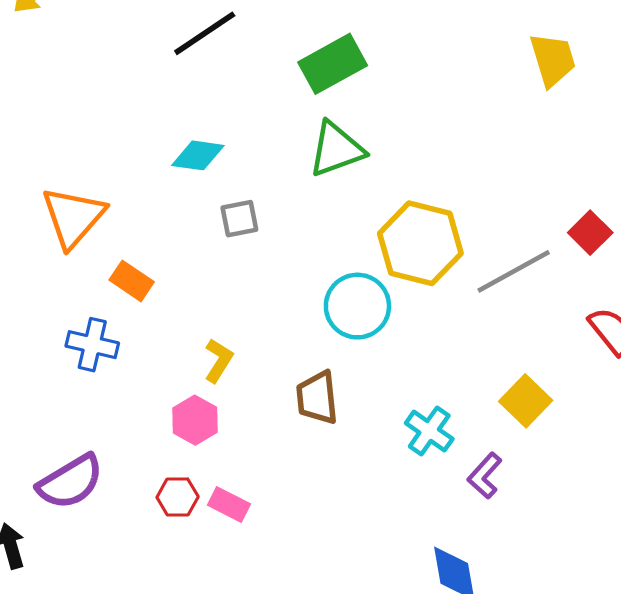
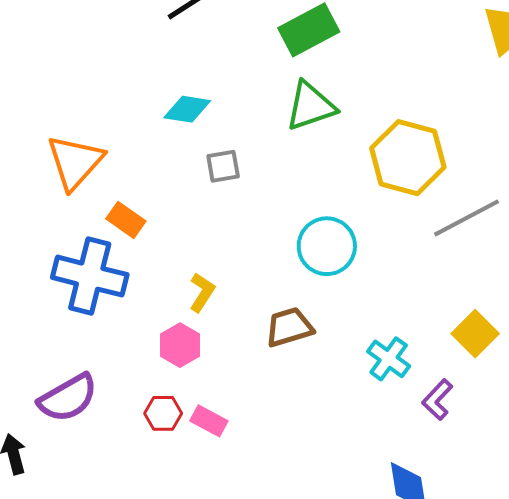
yellow hexagon: (420, 243) -> (408, 158), moved
blue cross: (92, 345) -> (90, 276), size x1.6
brown trapezoid: (317, 398) -> (289, 327), turned 78

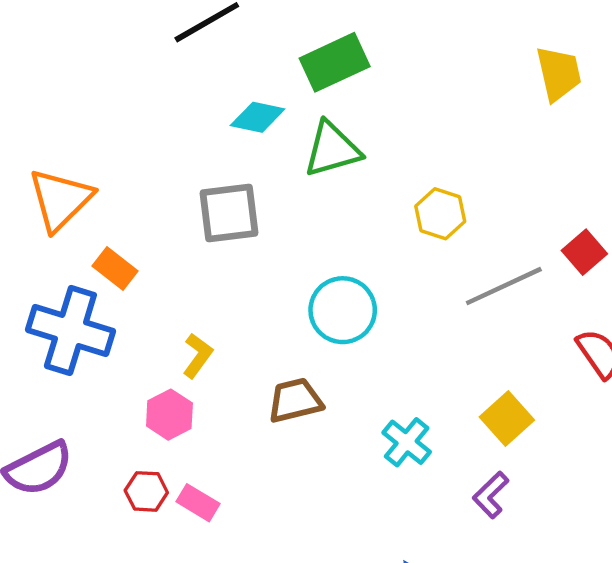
cyan diamond: (187, 109) -> (258, 117), moved
yellow hexagon: (408, 158) -> (440, 214), size x0.6
gray square: (223, 166) -> (229, 213), size x1.6
purple L-shape: (437, 400) -> (491, 495), moved

